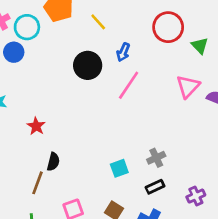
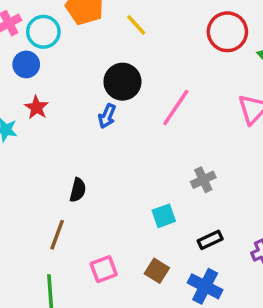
blue arrow: (123, 52) -> (107, 116), moved
red star: (36, 126) -> (37, 107), moved
gray cross: (156, 158) -> (203, 180), moved
black semicircle: (53, 162) -> (78, 190), moved

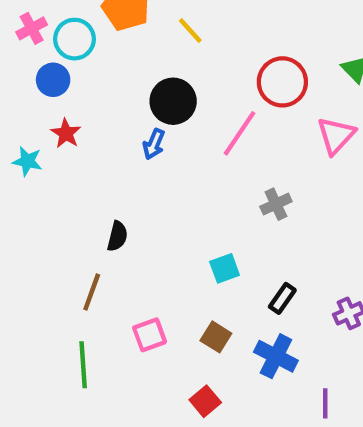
red circle: (227, 32) -> (282, 82), moved
gray cross: (203, 180) -> (276, 204), moved
black rectangle: (210, 240) -> (282, 298), turned -30

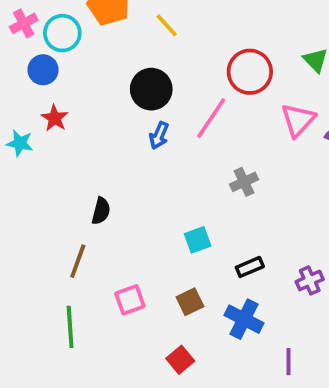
blue arrow: (154, 144) -> (159, 136), moved
black rectangle: (282, 298) -> (250, 267), turned 32
brown square: (216, 337) -> (190, 302), turned 32

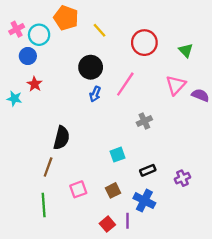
red circle: (250, 72) -> (144, 43), moved
black semicircle: (101, 211) -> (61, 138), size x1.5
purple line: (288, 362) -> (128, 221), moved

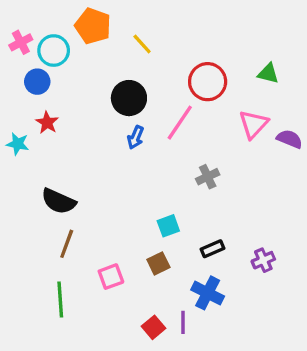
red circle: (144, 43) -> (208, 82), moved
green triangle: (186, 50) -> (268, 73), turned -32
black semicircle: (61, 138) -> (59, 201), moved, turned 100
brown square: (113, 190) -> (158, 263), moved

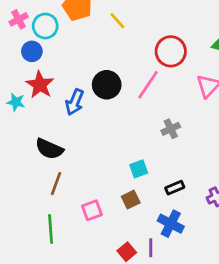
black circle: (129, 98) -> (107, 85), moved
red star: (47, 123) -> (40, 85), size x1.5
blue arrow: (136, 137) -> (75, 102), moved, size x1.4

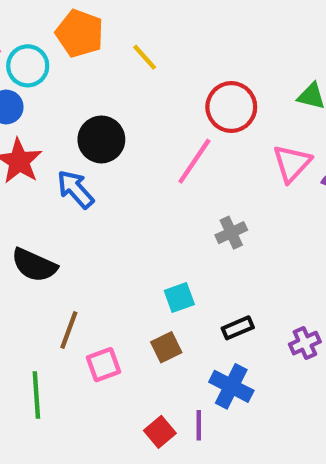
black circle: (107, 85) -> (101, 139), moved
blue arrow: (75, 102) -> (75, 189), turned 115
brown line: (56, 184) -> (69, 330), moved

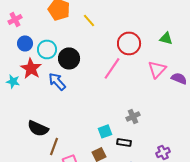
cyan circle: (28, 66) -> (47, 49), moved
gray cross: (231, 233) -> (133, 116), moved
black semicircle: (34, 265) -> (38, 128), moved
black rectangle: (238, 328) -> (124, 142), moved, turned 32

